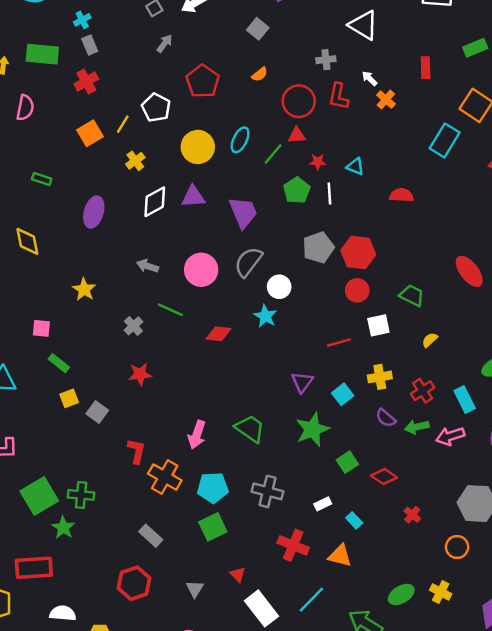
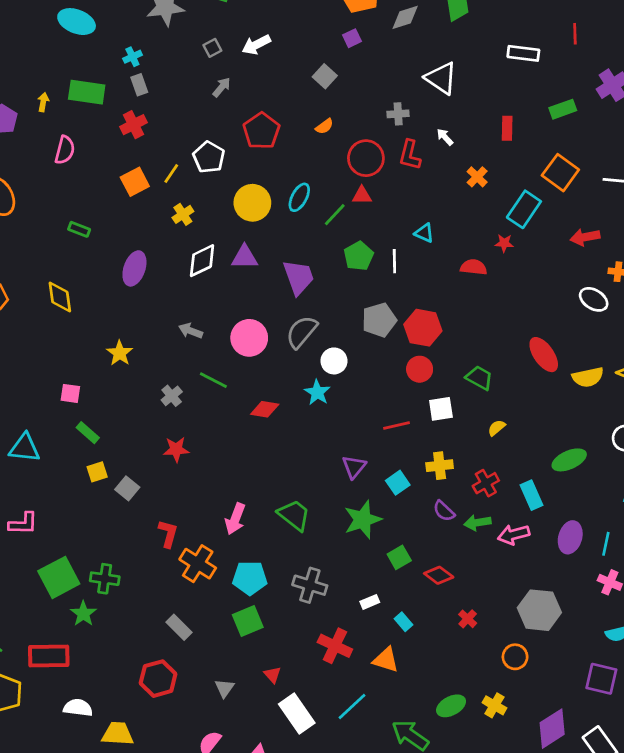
orange cross: (386, 100) -> (477, 177), moved
red star: (318, 162) -> (504, 243), moved

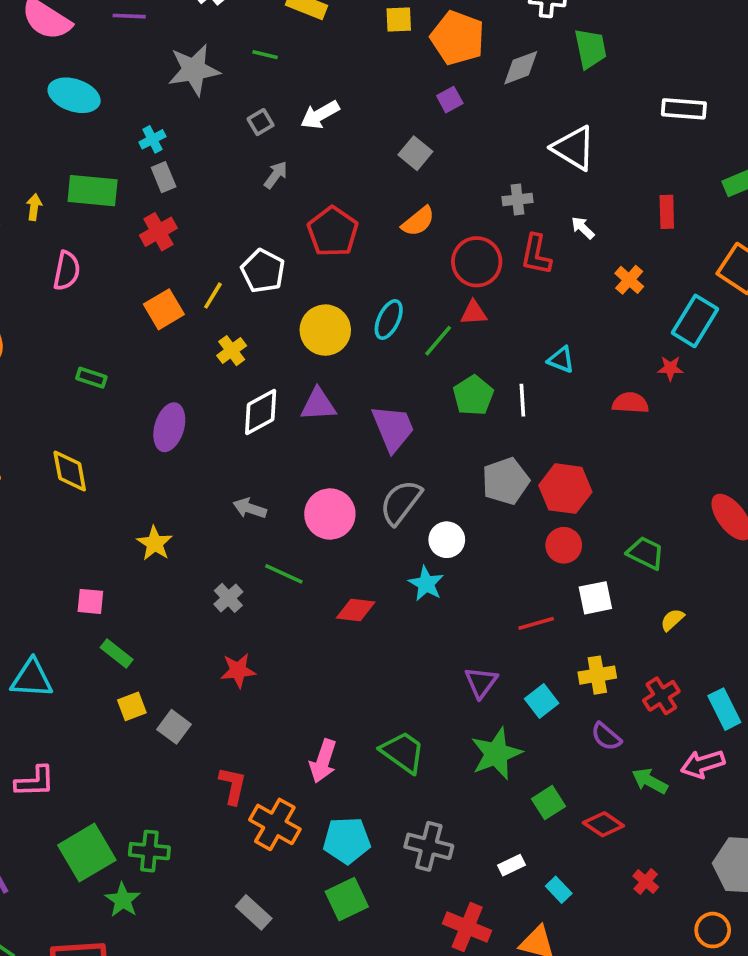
orange semicircle: (324, 126) -> (418, 221), size x1.4
green arrow: (477, 523) -> (650, 781), moved, turned 40

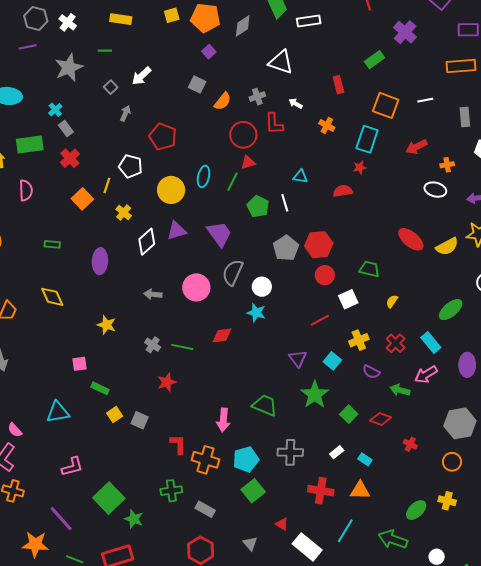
white rectangle: (684, 109) -> (309, 21), moved
orange semicircle: (418, 221) -> (223, 101), moved
green line: (284, 574) -> (182, 347), moved
green cross: (149, 851) -> (171, 491), moved

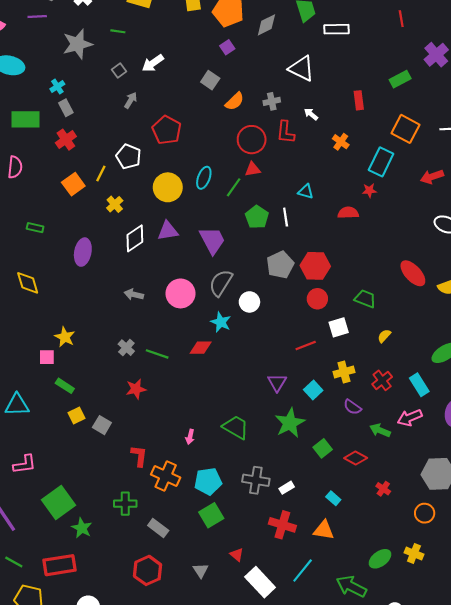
cyan star: (256, 313) -> (221, 322), moved
yellow star: (107, 325) -> (65, 337), moved
pink arrow: (223, 420) -> (190, 437), size x0.6
white rectangle: (337, 452) -> (287, 488), moved

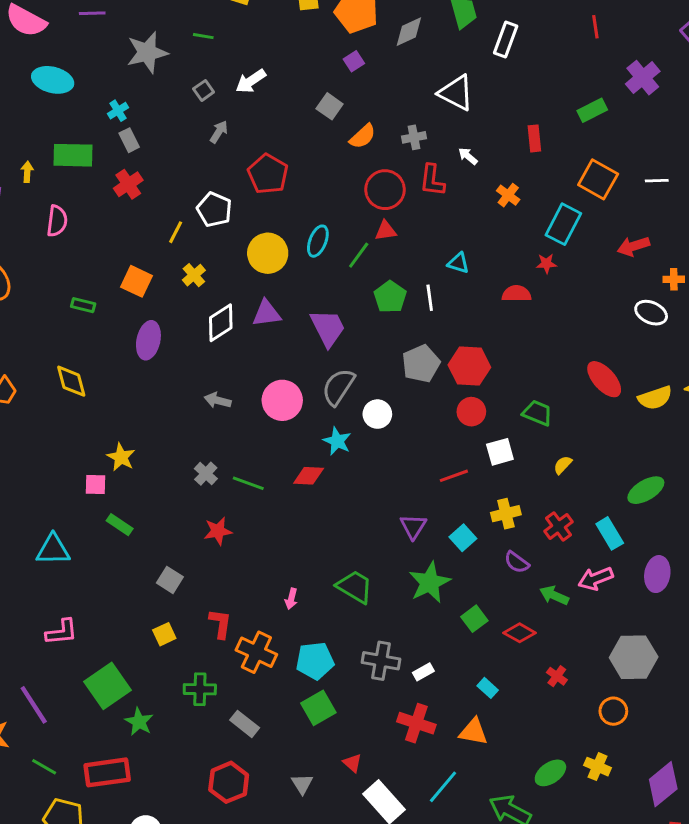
white rectangle: (336, 29) -> (506, 39), turned -70
orange square: (73, 184) -> (136, 281), moved, turned -30
yellow square: (76, 416) -> (164, 634), moved

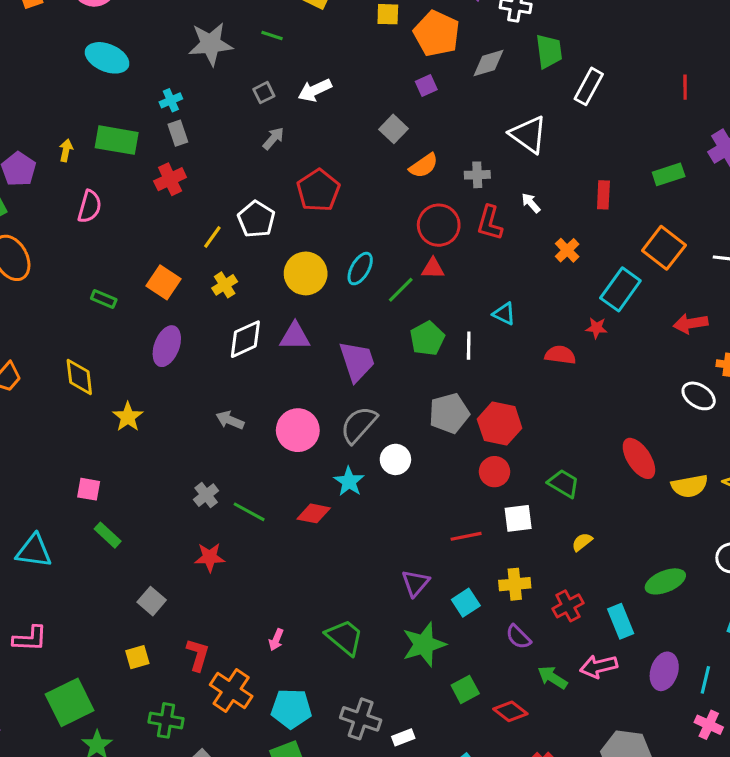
yellow star: (121, 457) -> (128, 417), moved

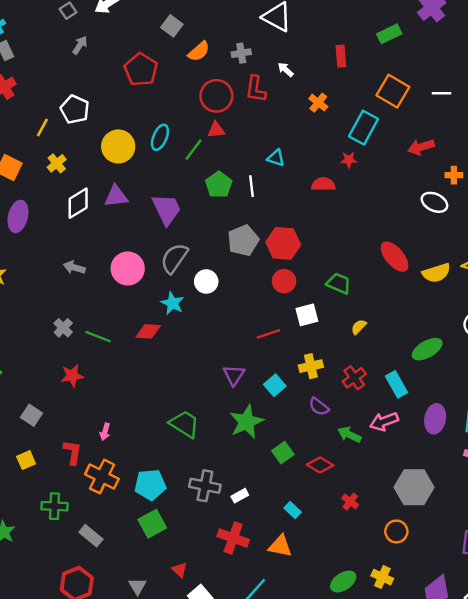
red pentagon: (318, 190) -> (141, 70), moved
pink arrow: (276, 640) -> (105, 432), moved

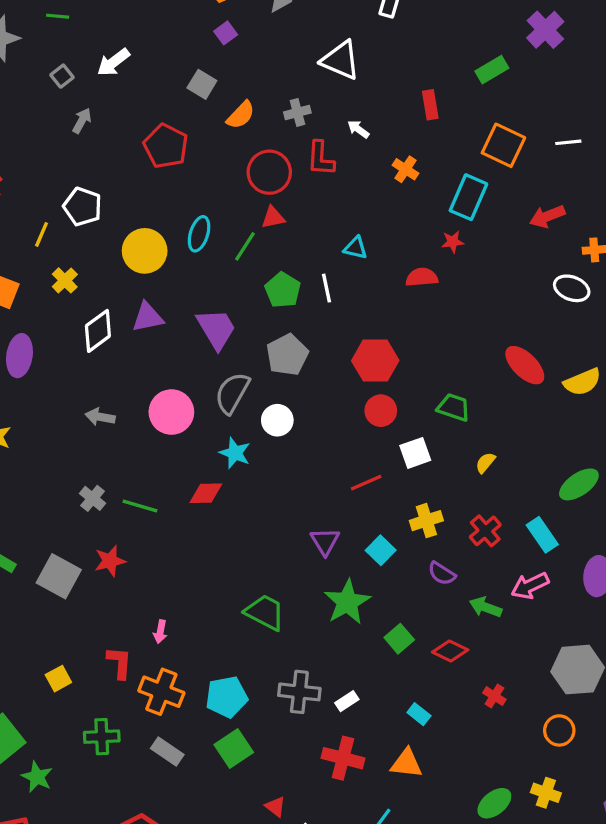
gray pentagon: (243, 240) -> (287, 355), moved
gray square: (32, 415) -> (59, 576), moved, size x1.5
gray rectangle: (91, 536) -> (167, 752), moved

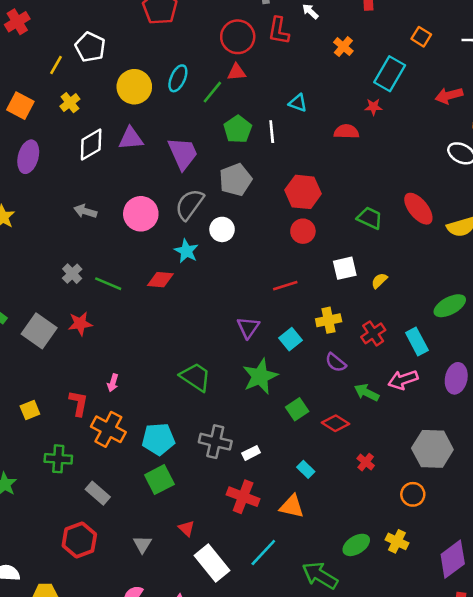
orange square: (503, 145) -> (421, 37), size x0.6
green trapezoid: (454, 407) -> (370, 218), moved
white square: (415, 453) -> (345, 268), moved
gray rectangle: (167, 752) -> (98, 493), moved

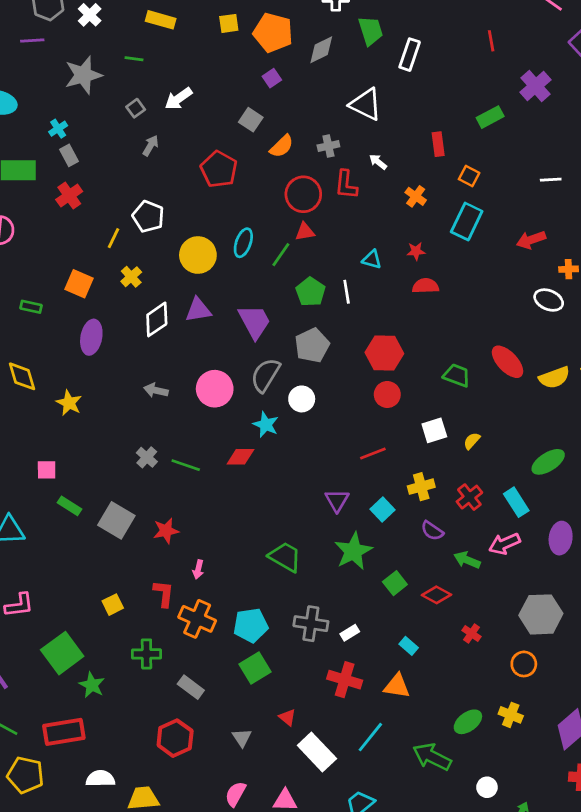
orange square: (421, 37) -> (469, 176), moved
red star: (373, 107) -> (416, 251), moved
red star: (80, 324) -> (166, 531), moved

